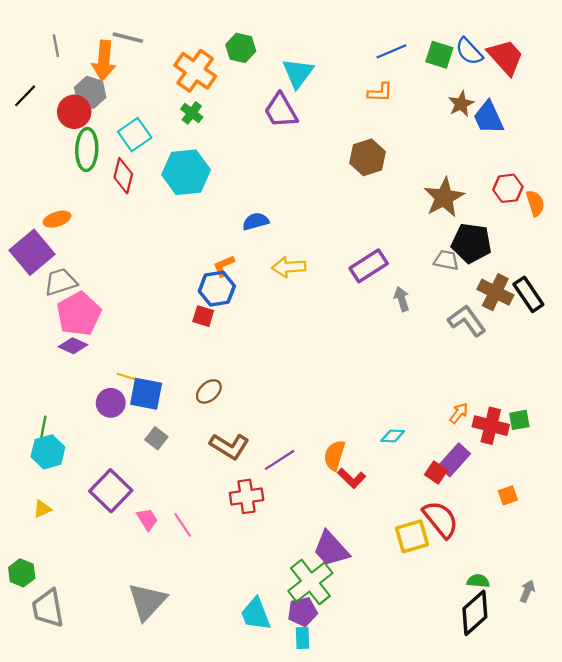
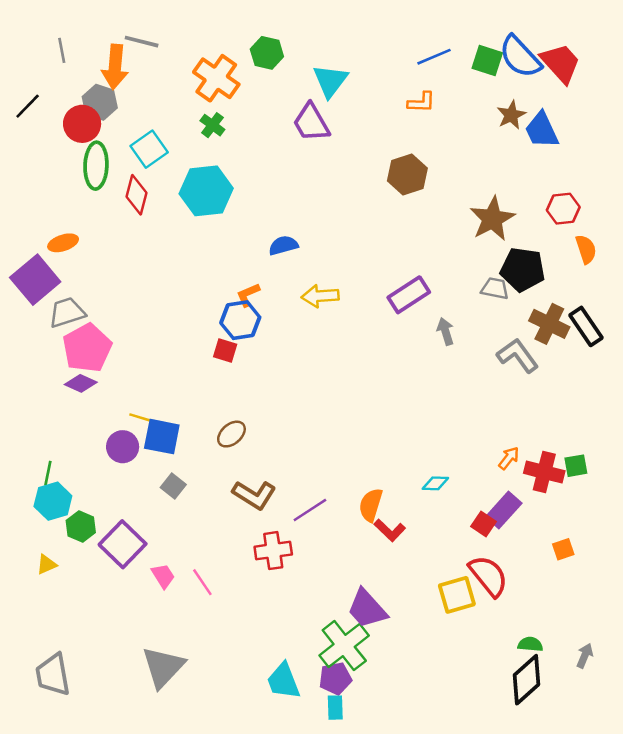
blue semicircle: (469, 51) -> (520, 57), size x1.4
orange semicircle: (535, 203) -> (586, 249), moved
green hexagon: (22, 573) -> (81, 526), moved

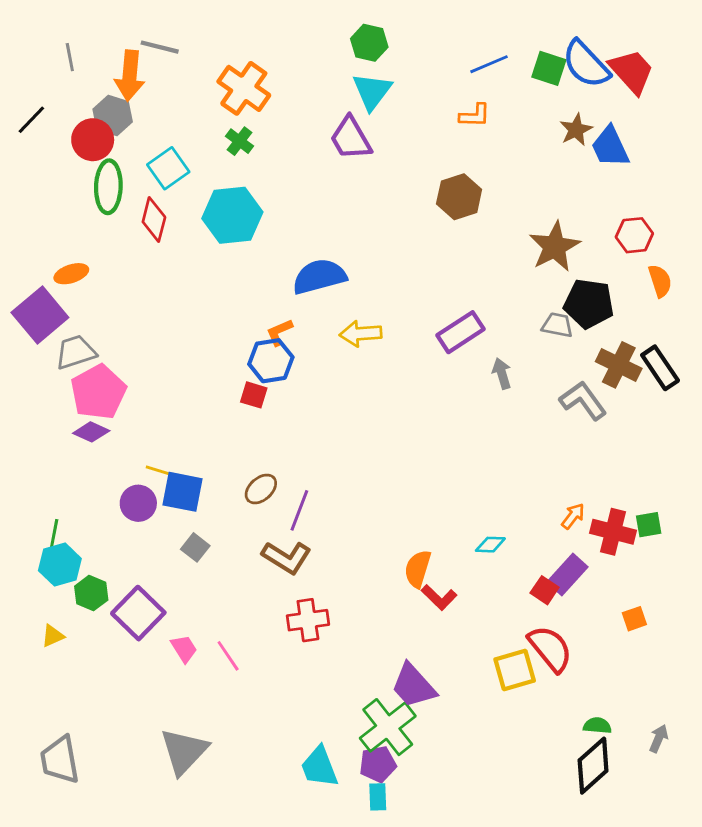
green hexagon: (267, 53) -> (369, 43), moved
blue semicircle: (283, 245) -> (319, 277), size x1.6
purple line: (310, 510) -> (299, 510), moved, turned -36

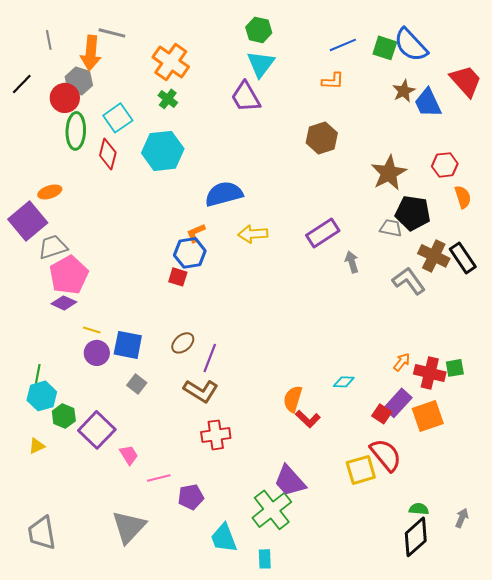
red trapezoid: (632, 71) -> (466, 81), moved
yellow line: (158, 470) -> (92, 330), moved
orange square: (634, 619) -> (428, 416), moved, size x1.8
pink line: (228, 656) -> (159, 478), moved, turned -70
purple pentagon: (378, 764) -> (191, 497), moved

